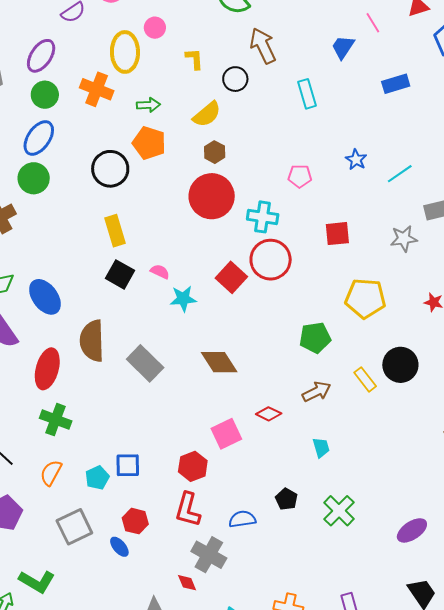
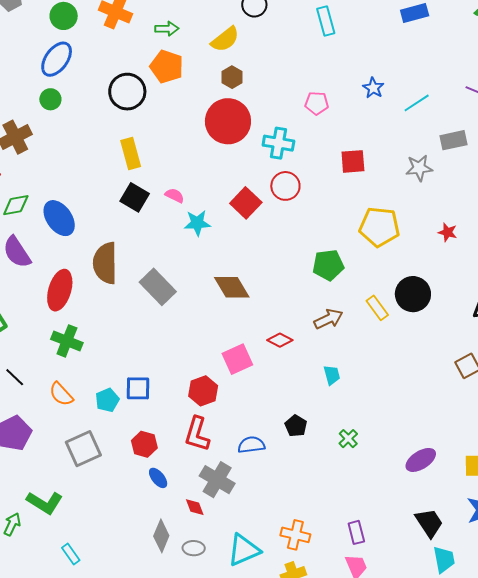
green circle: (34, 178) -> (50, 99), size x0.7
red circle: (271, 260) -> (285, 186), size x0.7
orange semicircle: (51, 473) -> (61, 394), turned -72
green cross: (339, 511) -> (348, 439), size x0.6
blue ellipse: (119, 547) -> (158, 478), moved

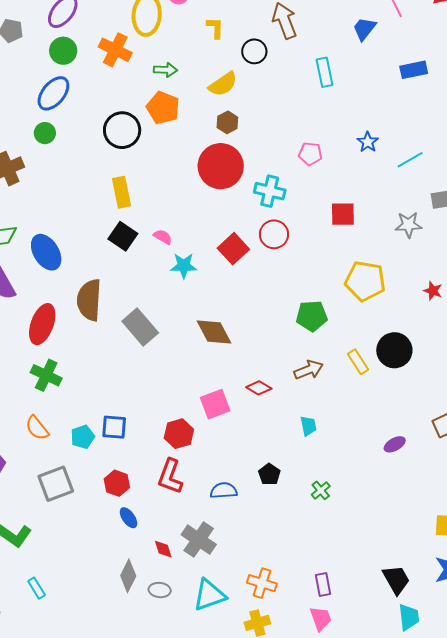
purple ellipse: (421, 460) -> (395, 444), moved, size x0.7
gray cross: (217, 480) -> (199, 540), moved

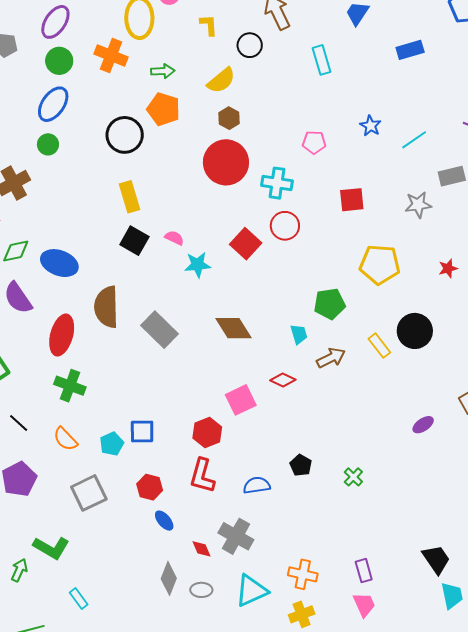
blue ellipse: (46, 252) -> (59, 263), turned -33
red star: (433, 291) -> (448, 268), turned -30
cyan trapezoid: (308, 426) -> (299, 334), moved

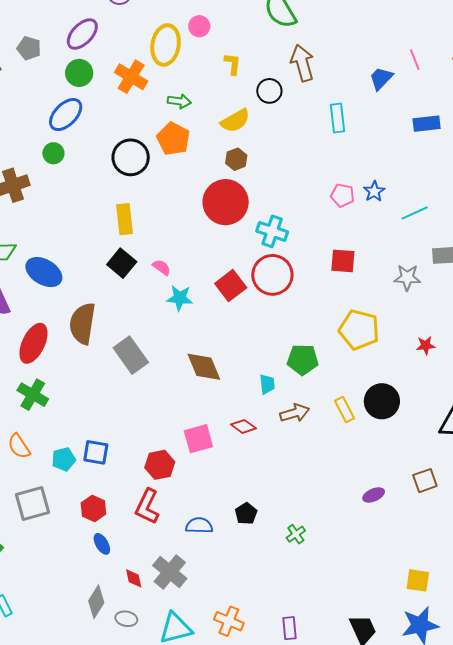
pink pentagon: (314, 142) -> (342, 195), moved
red circle: (285, 226) -> (272, 275), size x1.4

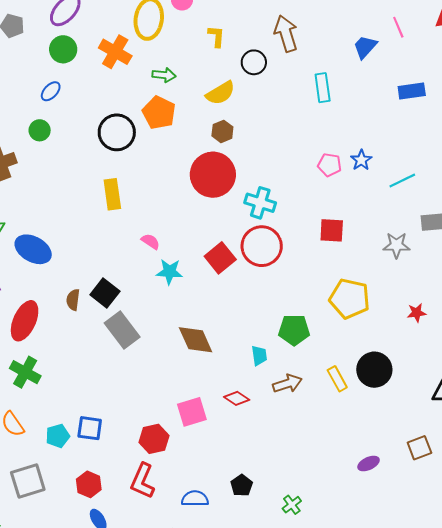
blue ellipse: (66, 115) -> (51, 91), size x0.6
black square: (122, 263) -> (105, 293), moved
brown semicircle: (82, 324) -> (73, 300), size x0.5

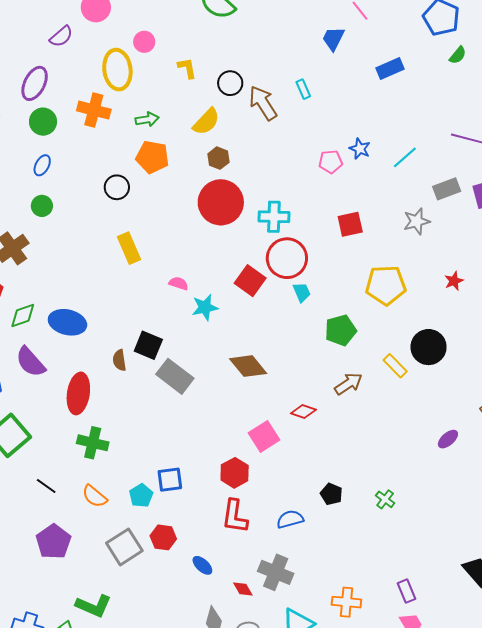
brown arrow: (286, 34) -> (263, 103), moved
cyan rectangle: (323, 88) -> (303, 89), size x0.7
black circle: (117, 132) -> (117, 187), size x0.7
cyan trapezoid: (259, 355) -> (302, 292), moved
red hexagon: (89, 484) -> (163, 537), moved

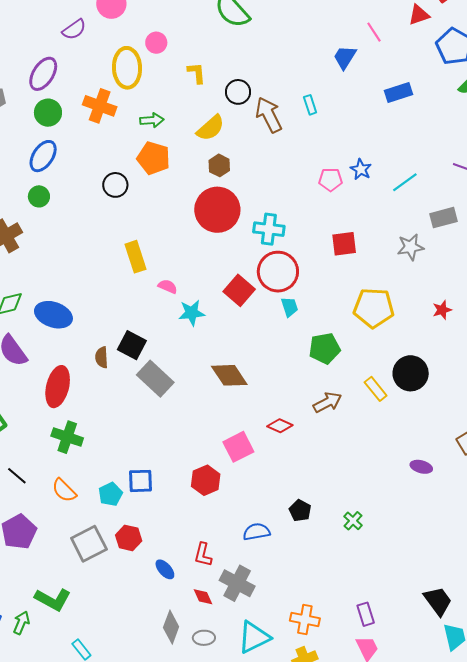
blue ellipse: (42, 165) -> (43, 156), size x1.5
yellow rectangle: (129, 248) -> (136, 257), moved
purple ellipse: (448, 439) -> (421, 467), turned 50
red L-shape: (235, 516) -> (203, 555), moved, size x0.7

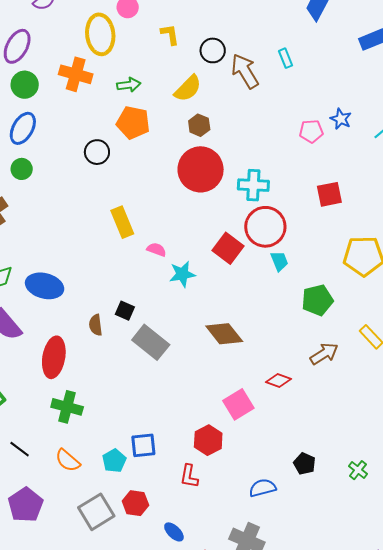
black square: (132, 345) -> (125, 311), size x0.7
red L-shape: (203, 555) -> (189, 476), moved

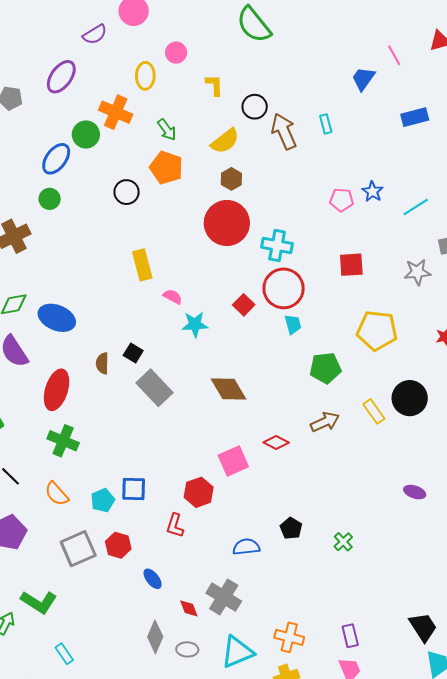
yellow ellipse: (100, 34) -> (145, 76), size x0.7
green circle: (25, 85) -> (86, 134), moved
green arrow: (129, 85) -> (167, 130), turned 55
red square: (228, 248) -> (244, 305), size x0.7

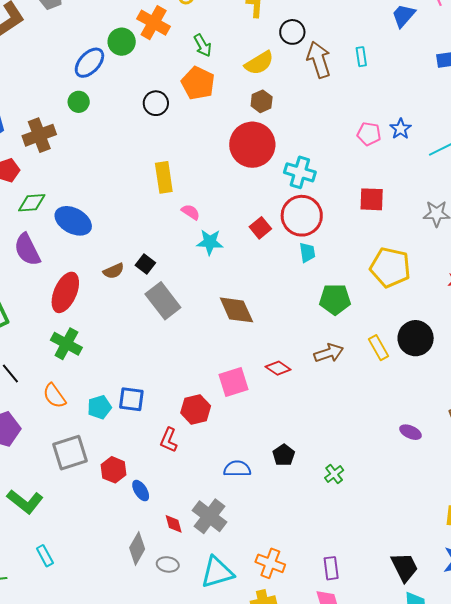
brown semicircle: (102, 363) -> (114, 271), turned -120
red hexagon: (118, 545) -> (114, 470), moved

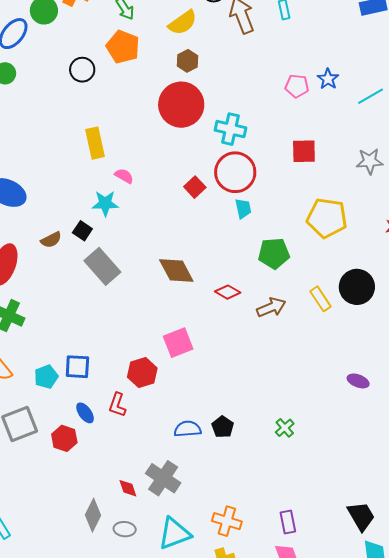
cyan star: (210, 242) -> (105, 203), moved
red diamond: (278, 368) -> (228, 292), moved
black pentagon: (284, 455) -> (223, 427), moved
blue ellipse: (141, 491) -> (85, 413), moved

